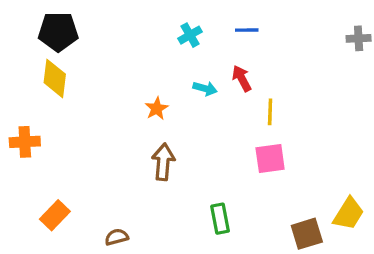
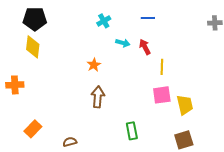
cyan cross: (190, 35) -> (104, 21), moved
cyan arrow: (205, 88) -> (123, 43), moved
yellow trapezoid: (349, 214) -> (185, 105), moved, turned -45

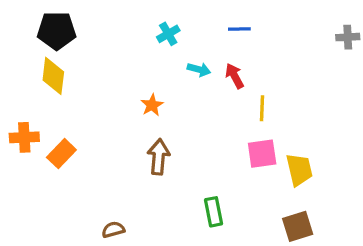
orange rectangle: (33, 129) -> (61, 154), moved

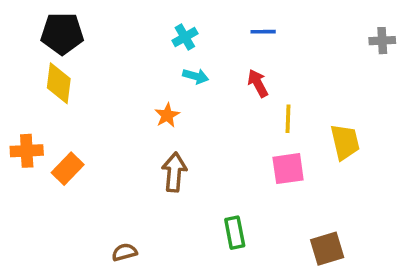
cyan arrow: (199, 69) -> (196, 76), moved
yellow trapezoid: (299, 170) -> (345, 142), moved

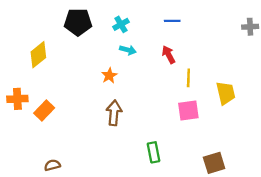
black pentagon: (62, 33) -> (78, 22), moved
yellow diamond: (59, 83) -> (38, 55), turned 44
brown semicircle: (124, 252) -> (52, 165), moved

